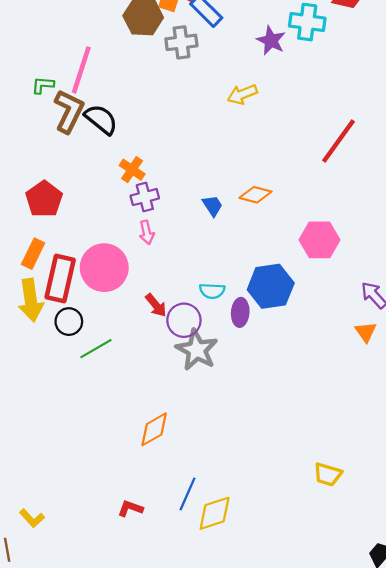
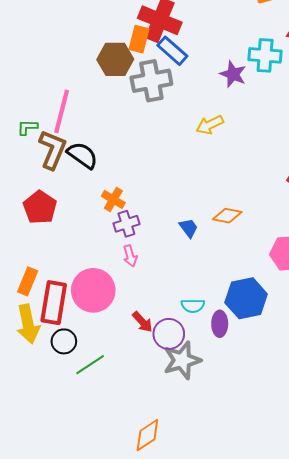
gray cross: (181, 42) -> (151, 81), size x1.4
red pentagon: (44, 199) -> (40, 207), moved
gray star: (197, 350) -> (182, 360), turned 30

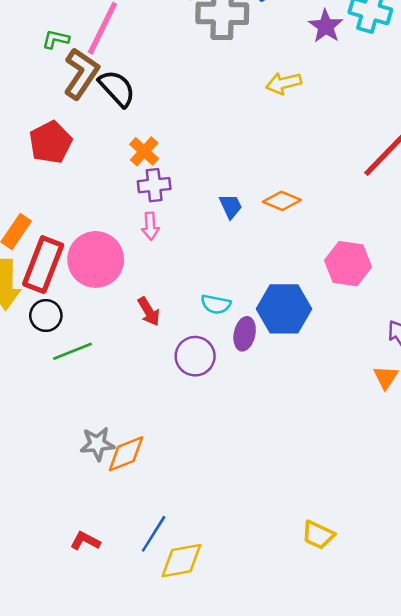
purple circle: (169, 334) -> (195, 356), moved
gray star: (182, 360) -> (97, 444), moved, size x0.7

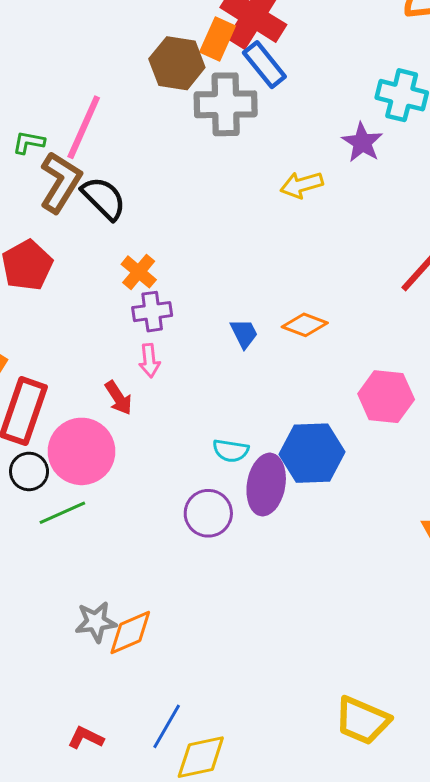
purple star: (326, 26) -> (362, 142), moved
pink circle: (96, 259) -> (81, 451), moved
red arrow: (149, 311) -> (118, 398), moved
purple ellipse: (245, 334) -> (266, 485), size x1.5
yellow trapezoid: (318, 535) -> (362, 720), size x1.4

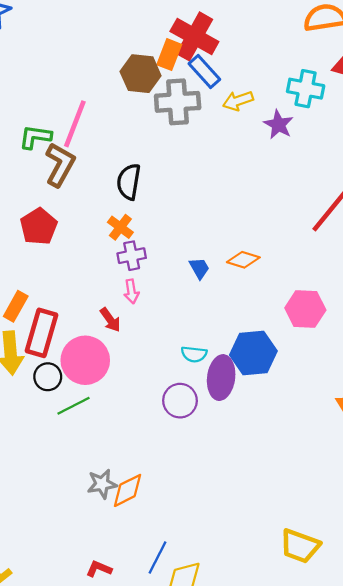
green L-shape: (29, 142) -> (35, 137), size x1.4
yellow arrow: (302, 185) -> (238, 101), moved
black semicircle: (104, 198) -> (129, 182), moved, turned -123

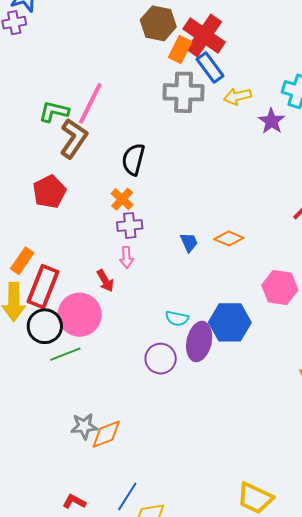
brown hexagon: (141, 74) -> (158, 23), moved
black circle: (48, 377) -> (45, 326), size x1.4

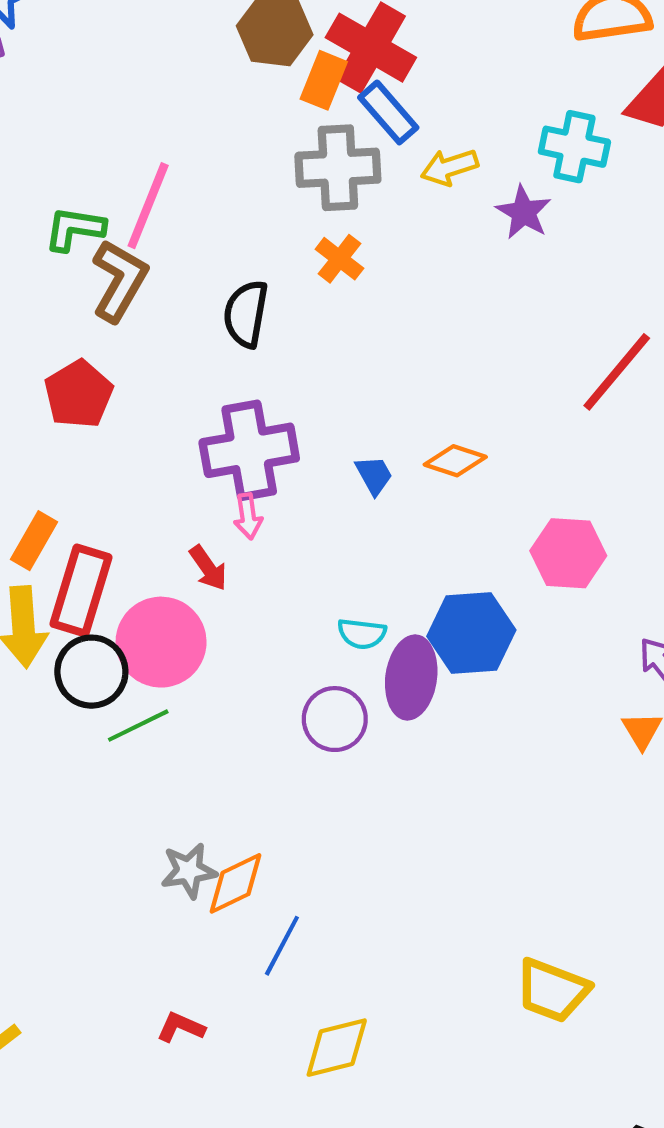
orange cross: (122, 199) -> (339, 259), moved
purple cross: (130, 225) -> (249, 450), size x1.8
blue line: (127, 496) -> (282, 946), moved

